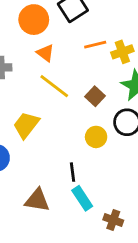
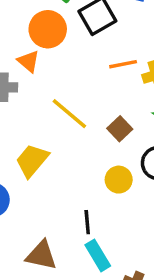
orange triangle: (45, 53) -> (28, 61), moved

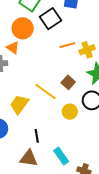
yellow line: (69, 114) -> (45, 91), moved
black line: (87, 222) -> (37, 136), moved

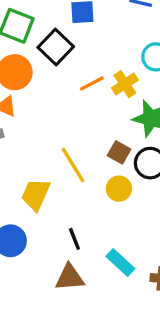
brown square: (68, 82) -> (119, 152), moved
yellow line: (45, 91) -> (73, 165), turned 35

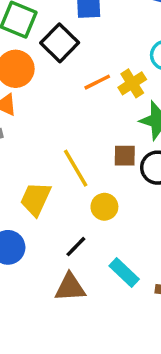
brown square: (119, 152) -> (125, 156), turned -30
yellow circle: (119, 189) -> (104, 207), moved
black line: (74, 239) -> (76, 247), turned 65

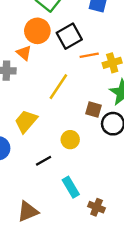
black square: (60, 43) -> (69, 36), moved
yellow line: (76, 168) -> (58, 87), moved, turned 48
brown triangle: (70, 287) -> (28, 211), moved, turned -35

